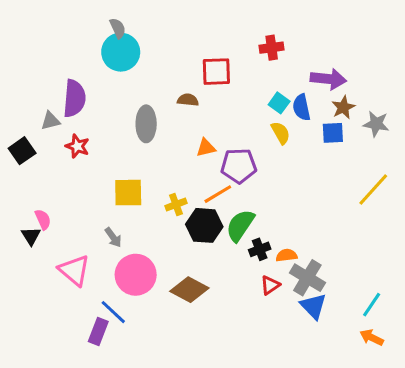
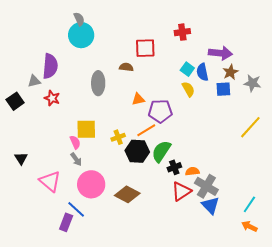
pink semicircle: (43, 219) -> (75, 142), moved
red triangle: (270, 285) -> (181, 191), size x1.5

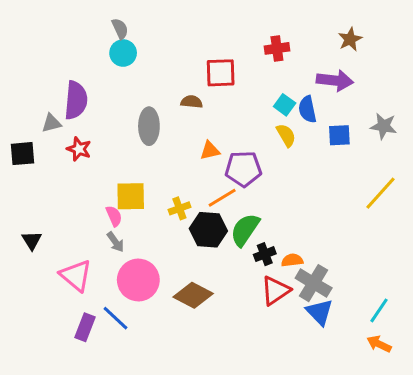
cyan circle: (81, 35) -> (123, 53), size x0.7
brown star: (230, 72) -> (350, 39), moved
black square: (15, 101) -> (23, 154), turned 30
purple rectangle: (66, 222) -> (85, 327), moved

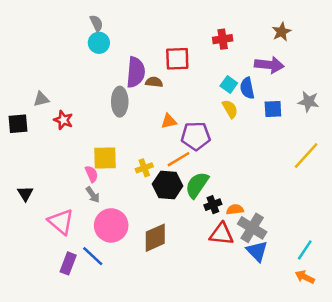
purple semicircle: (76, 100) -> (136, 72), moved
red triangle: (275, 291) -> (221, 234), turned 40
brown diamond: (193, 295) -> (155, 238), turned -52

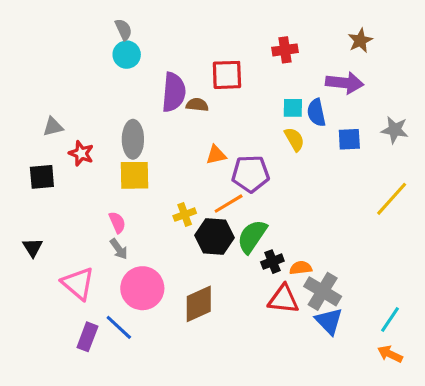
cyan square: (229, 84) -> (293, 108), turned -35
gray ellipse: (120, 102) -> (133, 139), moved
black square: (18, 124) -> (42, 177), moved
yellow square: (105, 158) -> (134, 175), moved

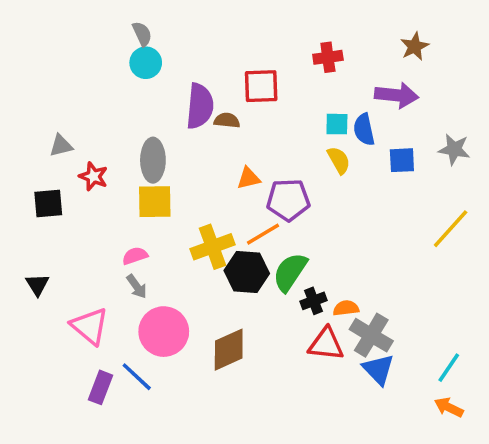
yellow cross: (185, 215) -> (212, 247), size x1.6
pink semicircle: (117, 222) -> (135, 256), turned -85

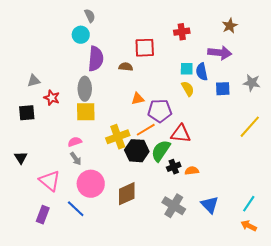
gray semicircle: (142, 34) -> (90, 16), moved
purple semicircle: (200, 106) -> (96, 59), moved
gray cross: (371, 335) -> (174, 206), moved
red triangle: (326, 344) -> (181, 134), moved
purple rectangle: (101, 387) -> (43, 215), moved

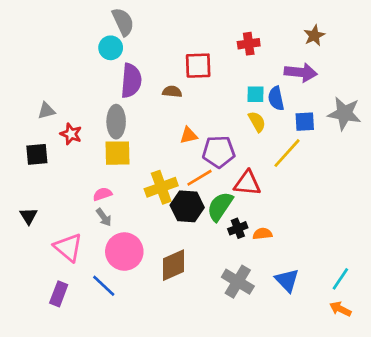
gray semicircle: (90, 16) -> (123, 22), size x1.5
gray star: (252, 83) -> (344, 113), size x1.4
yellow line: (250, 127) -> (287, 153), moved

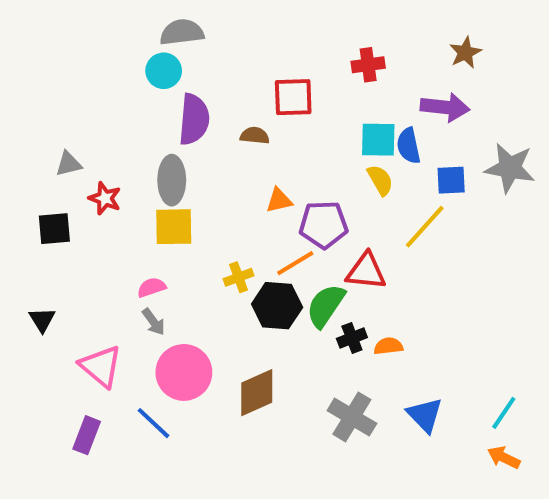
gray semicircle: (123, 22) -> (182, 32), turned -72
cyan square: (256, 94) -> (378, 140), size x1.4
yellow cross: (161, 187) -> (239, 277), size x0.6

